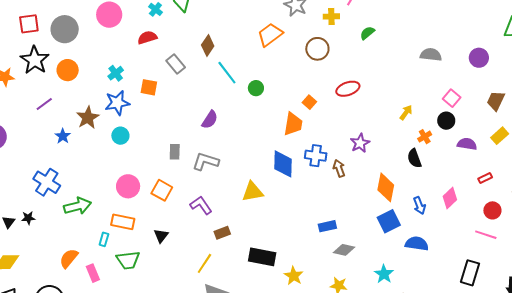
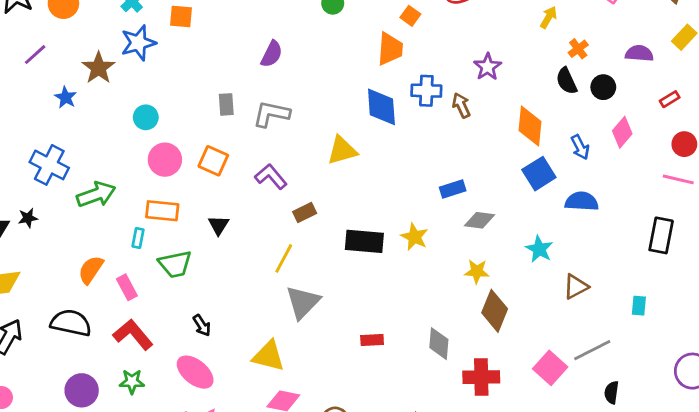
black circle: (446, 121) -> (603, 87), moved
cyan circle: (120, 136) -> (146, 117), moved
yellow star: (294, 276) -> (414, 237), moved

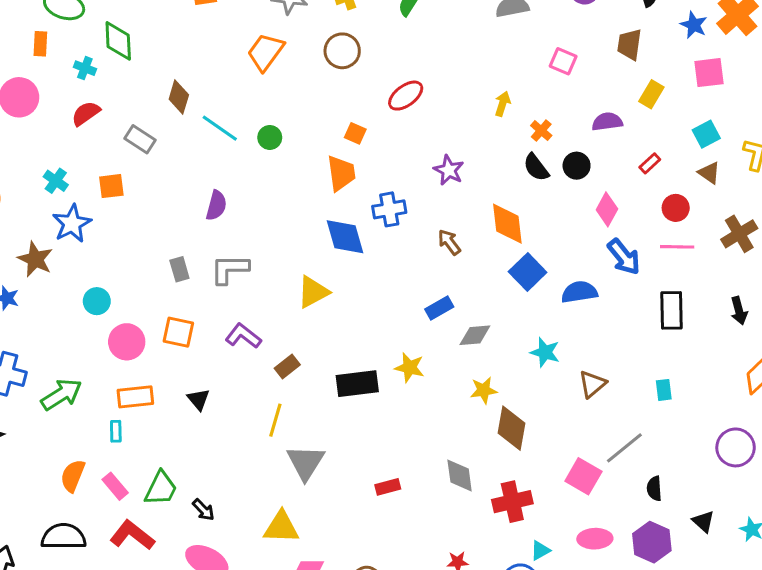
brown arrow: (461, 105) -> (449, 242), moved
blue arrow: (580, 147) -> (624, 257), moved, size x1.4
green trapezoid: (175, 264) -> (161, 488), moved, turned -40

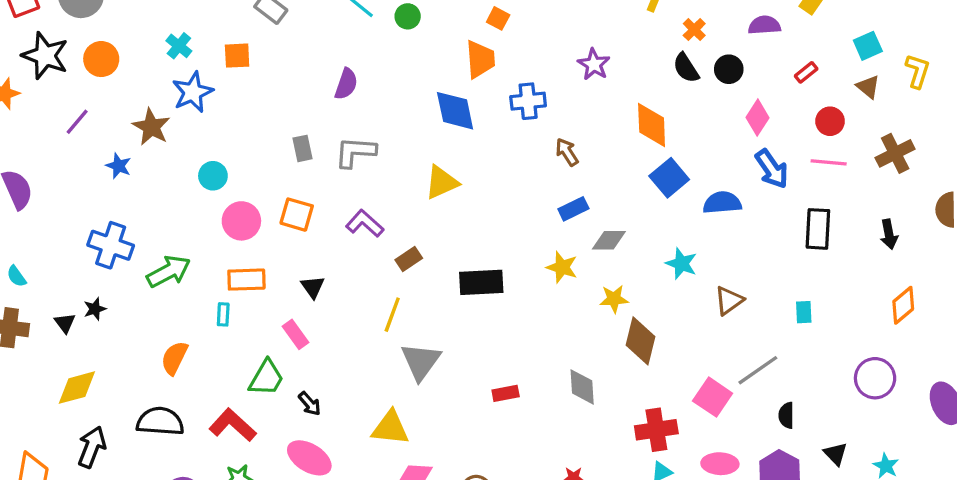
blue diamond: (345, 237) -> (455, 111), moved
brown arrow: (449, 242) -> (567, 152), moved
yellow star: (410, 368) -> (562, 267), moved
pink rectangle: (115, 486) -> (295, 334), moved
red cross: (512, 502) -> (656, 430), moved

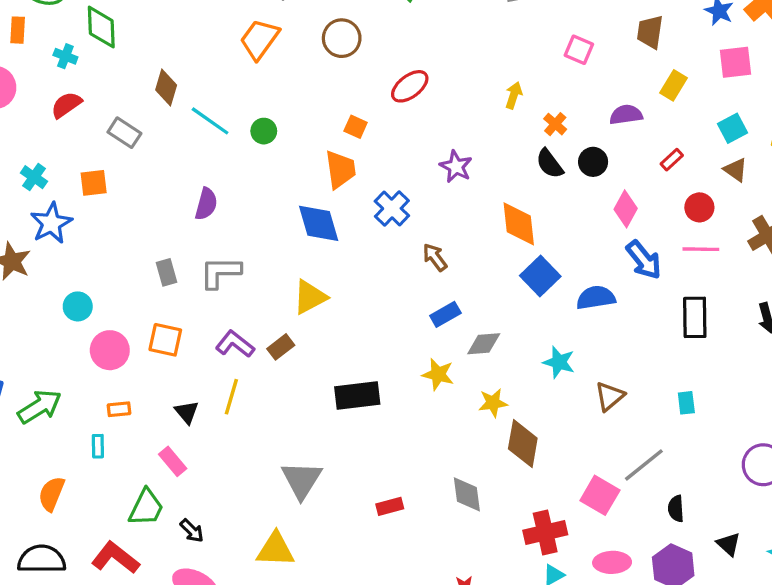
blue cross: (528, 101) -> (392, 208), turned -36
brown rectangle: (409, 259) -> (281, 347), moved
orange rectangle: (246, 280) -> (119, 409), size x0.6
yellow line: (392, 315) -> (231, 397), moved

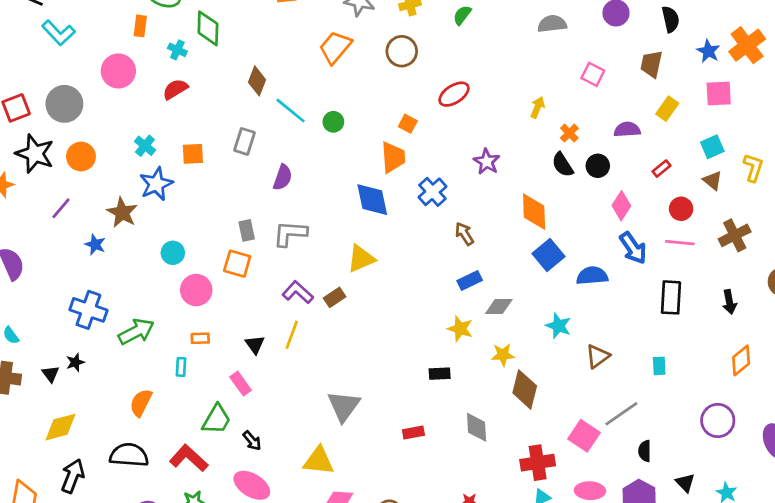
gray rectangle: (124, 133) -> (245, 141), moved, turned 70
orange square: (165, 340) -> (237, 264), moved
black rectangle: (357, 395) -> (440, 374), moved, size x0.6

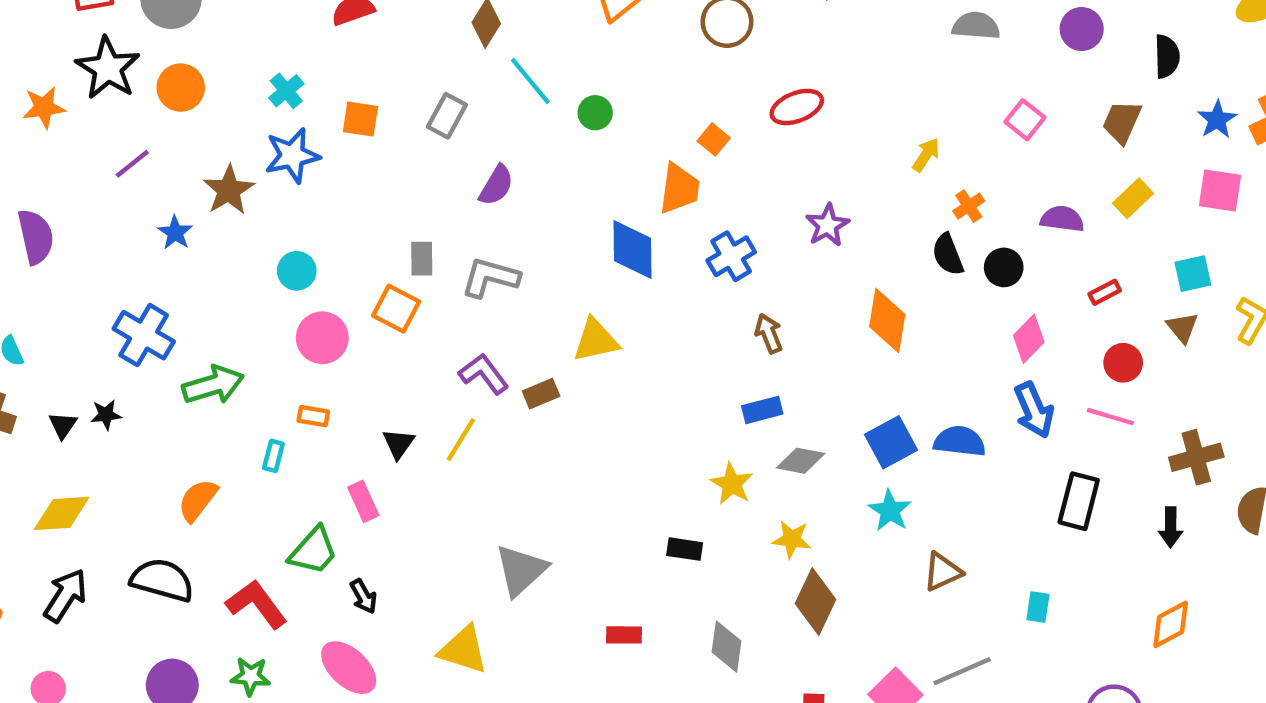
brown cross: (735, 235) -> (1196, 457), moved
blue square: (549, 255) -> (891, 442), moved

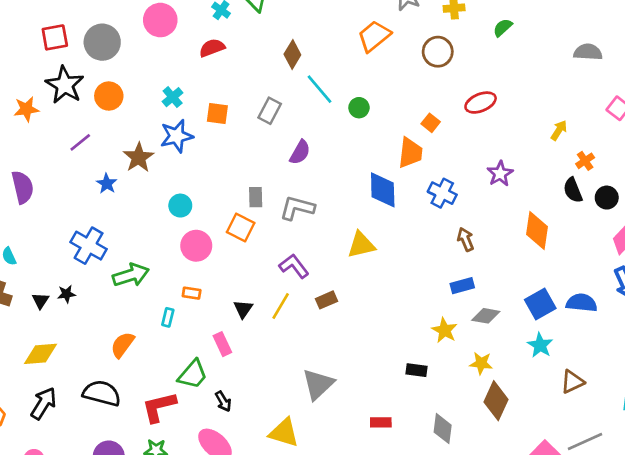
blue cross: (731, 256) -> (442, 193), turned -32
brown rectangle: (541, 394) -> (326, 300), moved
red L-shape: (257, 604) -> (159, 407), turned -66

